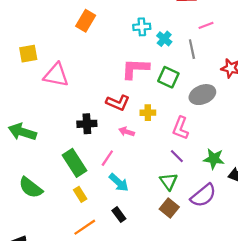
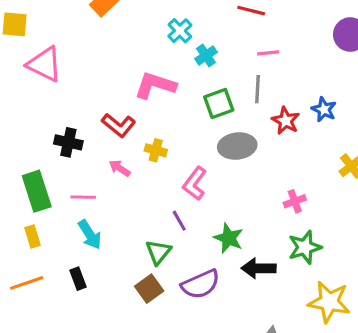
cyan cross: (142, 27) -> (180, 31), turned 35
gray line: (192, 49) -> (257, 89), moved
green square: (168, 77) -> (219, 103), moved, turned 30
pink line: (107, 158) -> (83, 197), turned 42

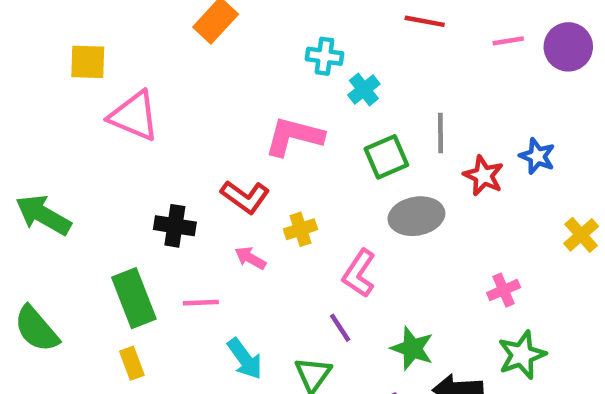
cyan cross: (180, 31) -> (324, 56), turned -35
pink line: (268, 53) -> (508, 41), moved
yellow cross: (156, 150) -> (300, 229), turned -30
cyan arrow: (90, 235) -> (245, 359), moved

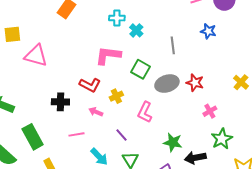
blue star: (537, 156) -> (208, 31), moved
green square: (386, 157) -> (141, 69), moved, turned -30
red star: (483, 176) -> (195, 83), moved
green rectangle: (134, 298) -> (33, 137), moved
purple line: (340, 328) -> (122, 135), moved

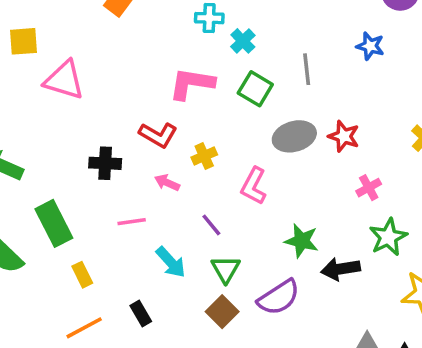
green square: (141, 69) -> (255, 89), moved

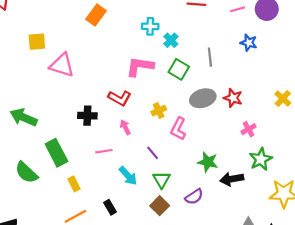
yellow cross: (204, 156) -> (159, 111), moved
pink arrow: (167, 183) -> (125, 127), turned 40
purple semicircle: (279, 297) -> (194, 197), size x0.7

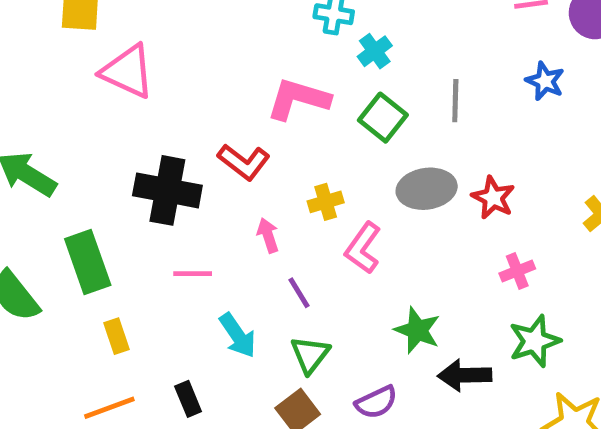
black cross: (87, 116) -> (167, 190), size x1.5
pink arrow: (125, 127) -> (268, 235), moved

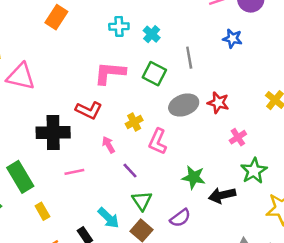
cyan cross: (375, 51) -> (152, 34), moved
cyan arrow: (238, 335) -> (108, 218), moved

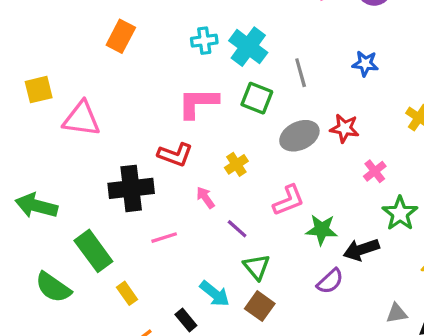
cyan cross: (152, 34) -> (248, 47), size x1.6
blue star: (232, 39) -> (365, 64), moved
pink L-shape: (158, 141) -> (289, 200), moved, turned -130
purple semicircle: (180, 218) -> (330, 281), moved

